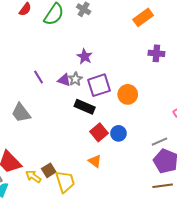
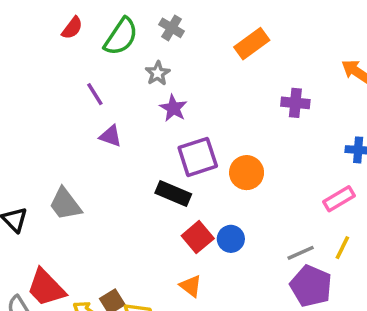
orange rectangle: (143, 17) -> (252, 44), moved
purple line: (38, 77) -> (95, 94), moved
gray star: (75, 79) -> (158, 73), moved
purple triangle: (64, 80) -> (111, 136), moved

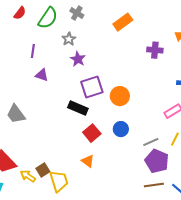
purple line: (95, 94) -> (33, 51), turned 40
purple cross: (295, 103) -> (155, 50), moved
blue circle: (231, 239) -> (121, 129), moved

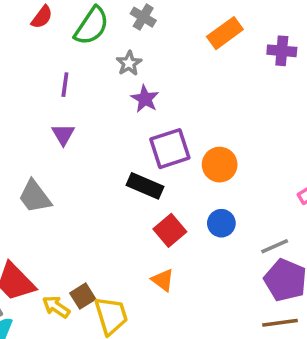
purple cross: (155, 50) -> (282, 51), moved
purple triangle: (42, 75) -> (63, 134), moved, turned 40

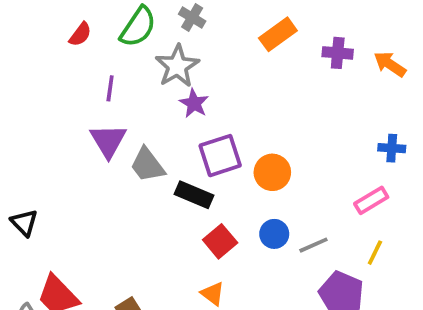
red semicircle: (42, 17) -> (80, 34), moved
gray star: (129, 63) -> (177, 66), size x1.6
purple triangle: (63, 134) -> (108, 141), size x1.5
gray trapezoid: (35, 197) -> (147, 165), moved
gray line: (275, 246) -> (313, 245), moved

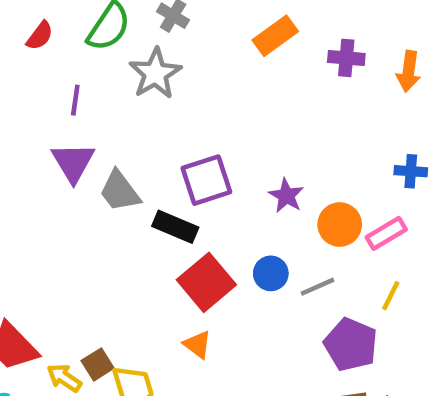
orange arrow: (390, 64) -> (409, 71), turned -116
purple star: (194, 103) -> (286, 196), moved
orange circle: (272, 172) -> (340, 225), moved
red square: (220, 241) -> (206, 282), size x1.4

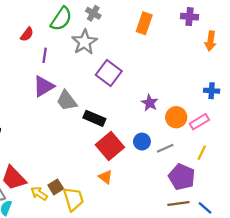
red semicircle: (40, 36) -> (27, 34), moved
orange rectangle: (275, 36) -> (144, 23), turned -35
purple cross: (346, 58) -> (189, 17), moved
purple triangle: (73, 162) -> (44, 86), turned 30
purple square: (206, 180) -> (109, 73), moved, turned -35

